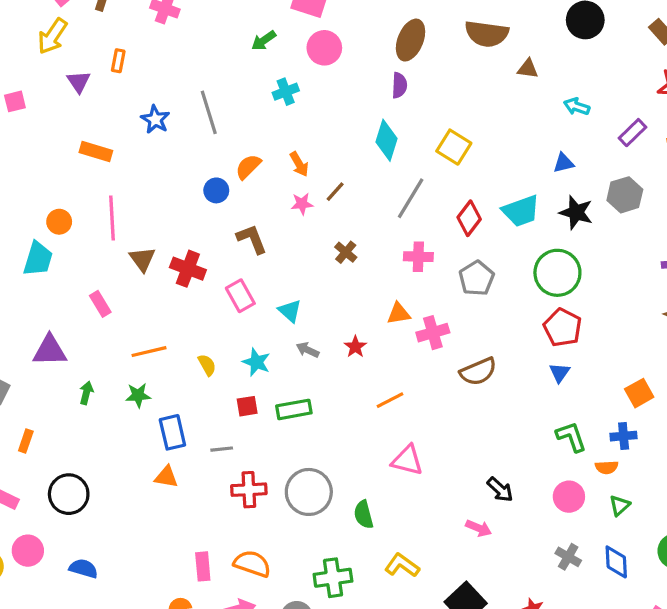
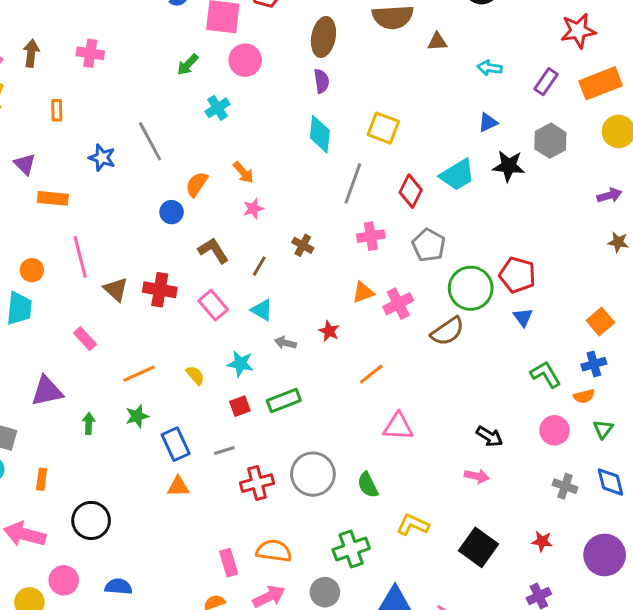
purple triangle: (79, 82) -> (25, 164), moved
brown line: (335, 192) -> (259, 266), moved
green circle: (557, 273) -> (471, 288), moved

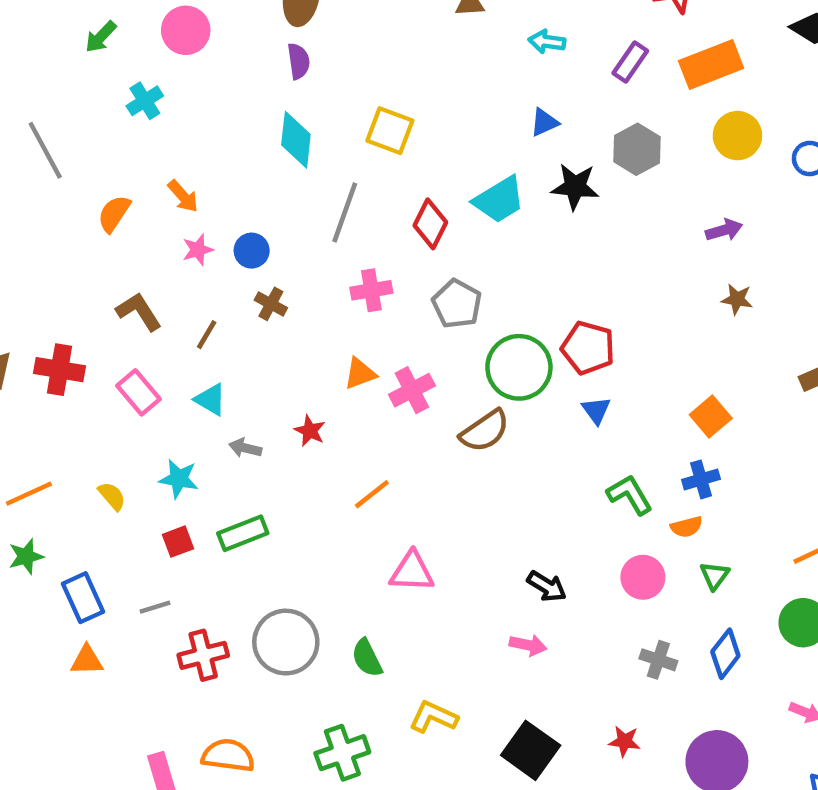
blue circle: (172, 212) -> (252, 251), moved
blue diamond: (610, 482) -> (725, 654), turned 52

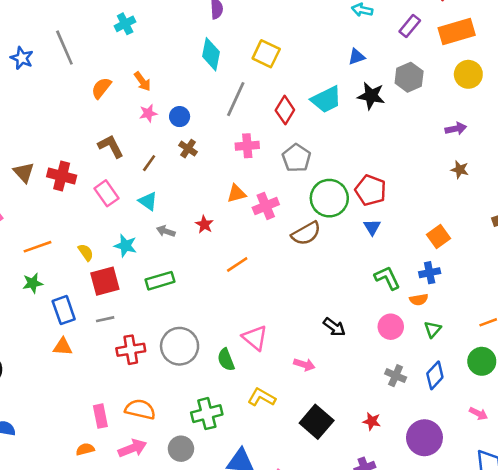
red square: (178, 542) -> (105, 281), moved, size x1.6
pink triangle: (412, 572) -> (255, 338), moved, turned 32
pink arrow: (528, 645) -> (304, 365), moved

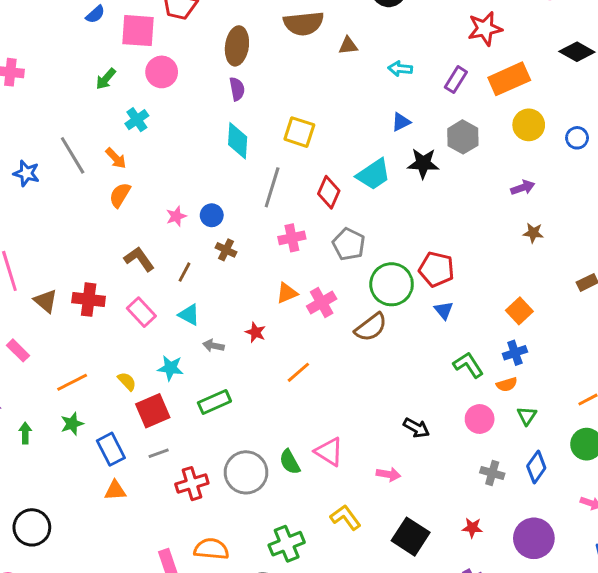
orange arrow: (142, 81) -> (116, 158), moved
green semicircle: (226, 360) -> (290, 462), moved
yellow L-shape: (262, 397) -> (346, 517), turned 32

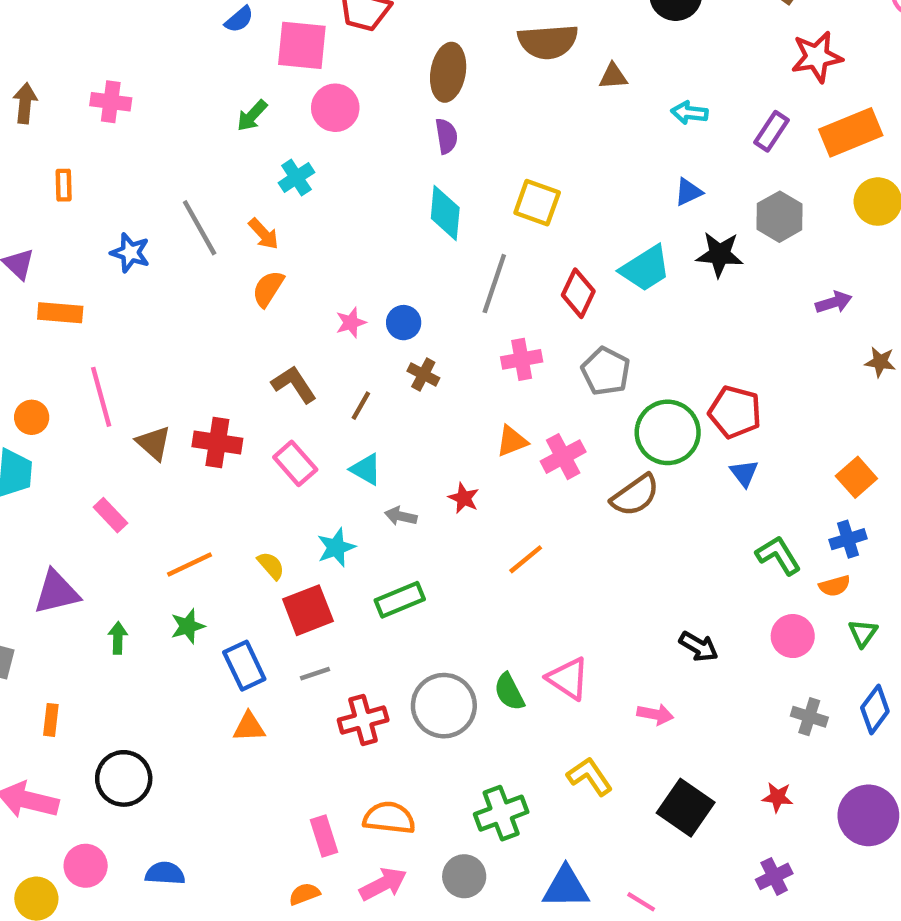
purple arrow: (523, 188) -> (834, 302), moved
cyan star: (170, 368) -> (336, 547), turned -30

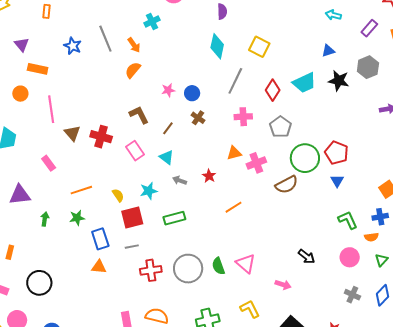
orange circle: (32, 417) -> (20, 94), moved

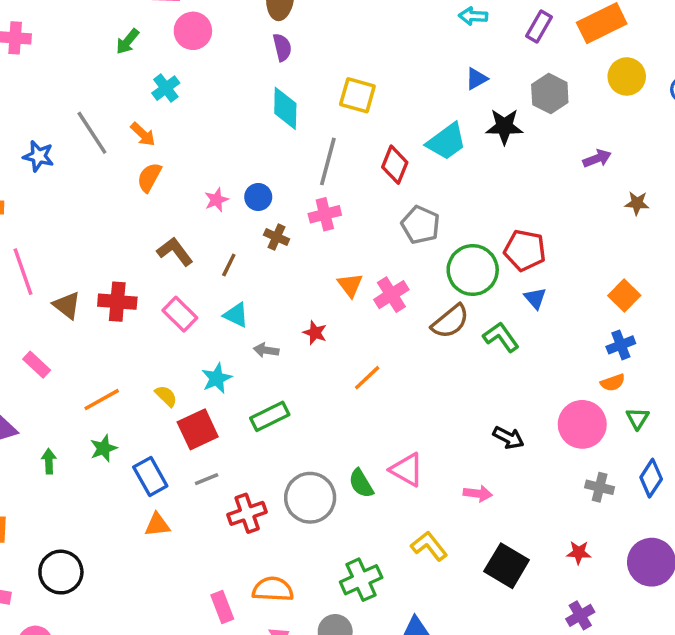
pink cross: (243, 117) -> (325, 214), moved
orange triangle: (234, 153) -> (350, 285), turned -42
green L-shape: (348, 220) -> (501, 337), moved
pink circle: (350, 257) -> (582, 424), size x1.4

